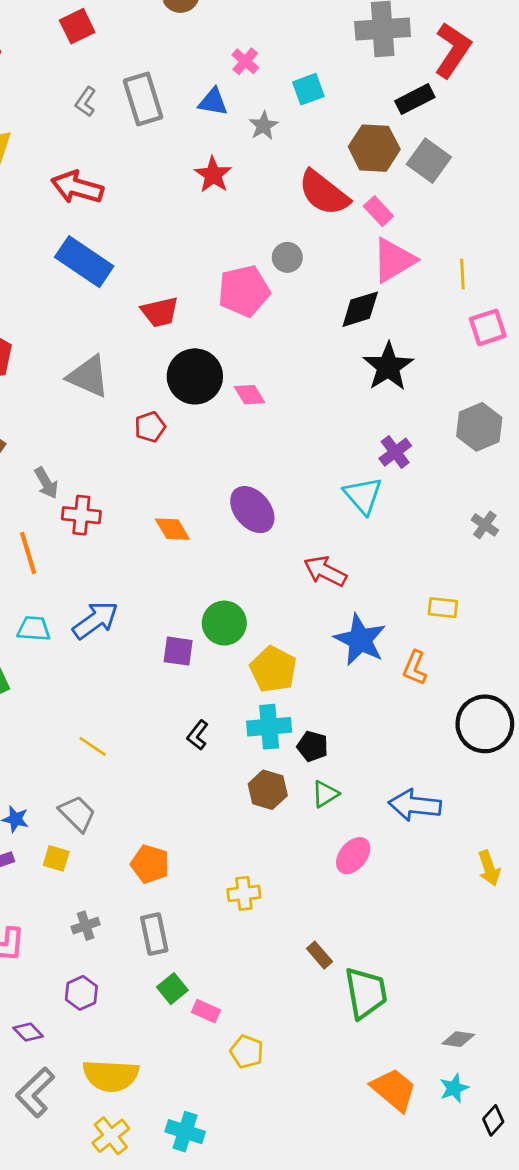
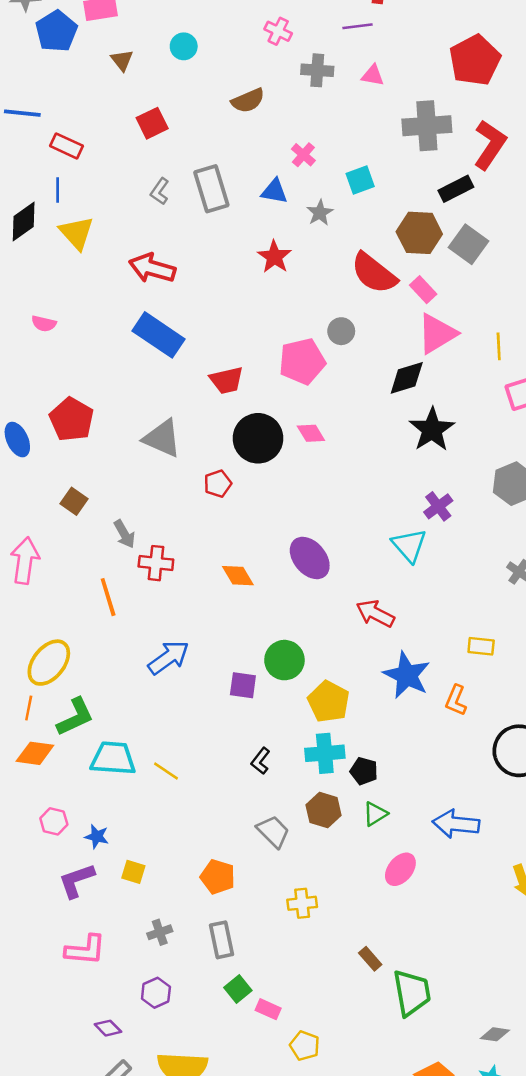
pink diamond: (249, 395) -> (311, 433), moved
cyan trapezoid: (34, 629) -> (113, 758), moved, size x1.5
gray trapezoid: (77, 814) -> (273, 831), moved

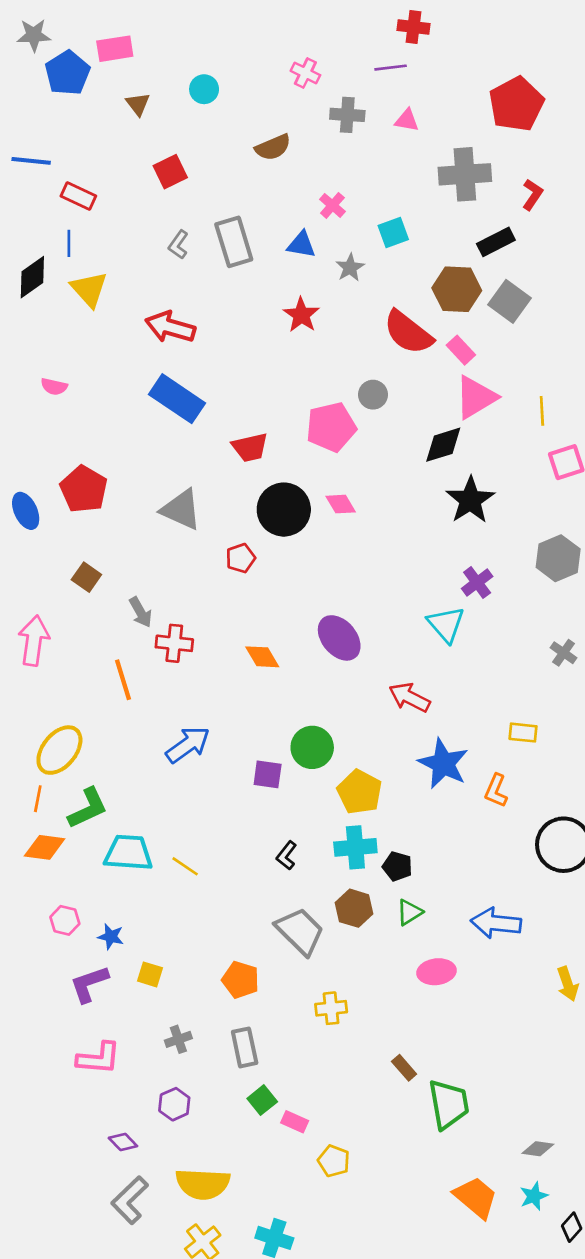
red L-shape: (490, 145) -> (532, 195), size x0.6
gray trapezoid: (273, 831) -> (300, 931), size x1.4
pink ellipse: (400, 869) -> (437, 972), turned 44

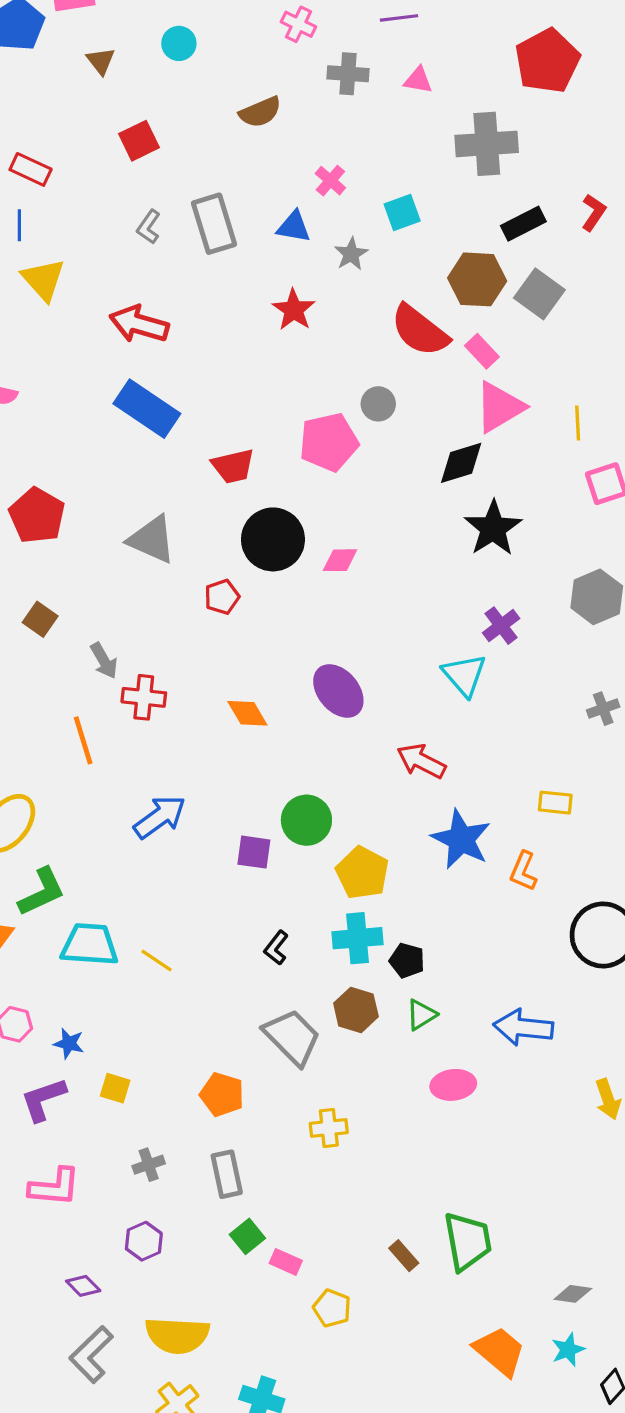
red L-shape: (532, 195) -> (594, 212), moved
pink diamond: (341, 504) -> (340, 560), moved, turned -60
gray cross: (564, 653) -> (603, 709), turned 35
brown rectangle: (404, 1068) -> (404, 1256), moved

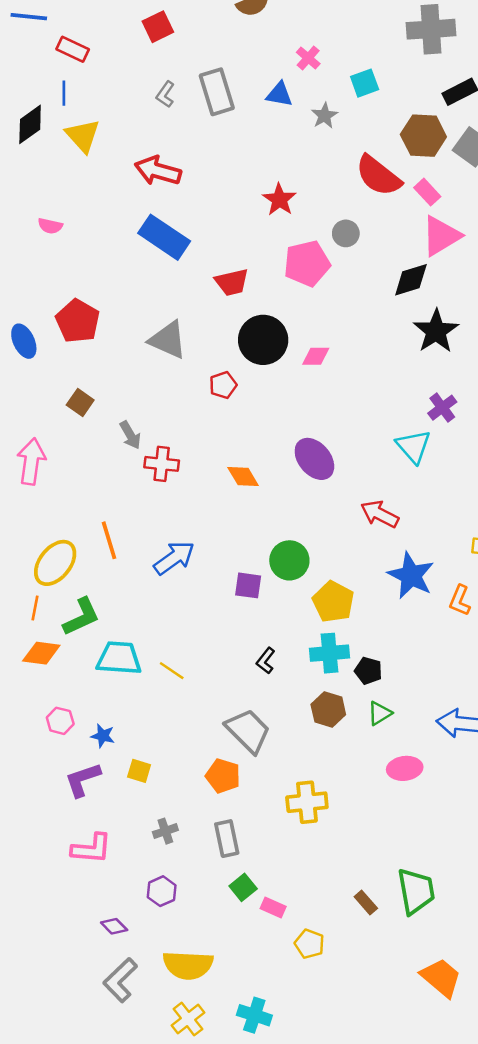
red star: (294, 310) -> (279, 200), moved
orange line: (83, 740) -> (109, 540), moved
gray trapezoid: (292, 1037) -> (248, 731), moved
yellow cross: (329, 1128) -> (307, 802), size x1.4

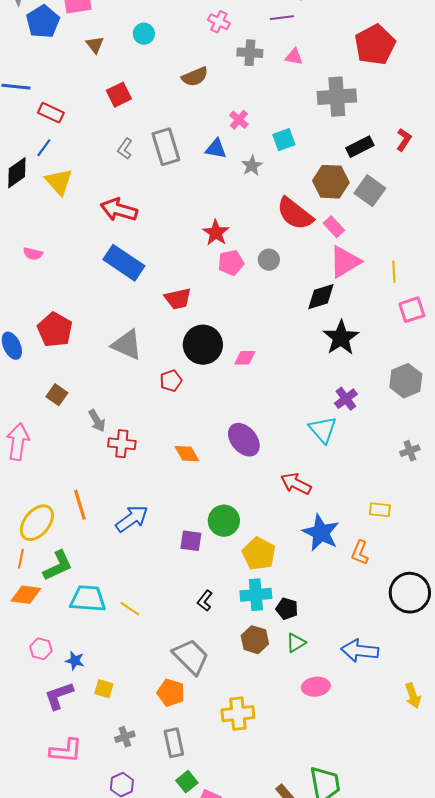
blue line: (64, 93) -> (44, 148), turned 36
pink pentagon: (307, 263) -> (231, 263), moved, size x0.7

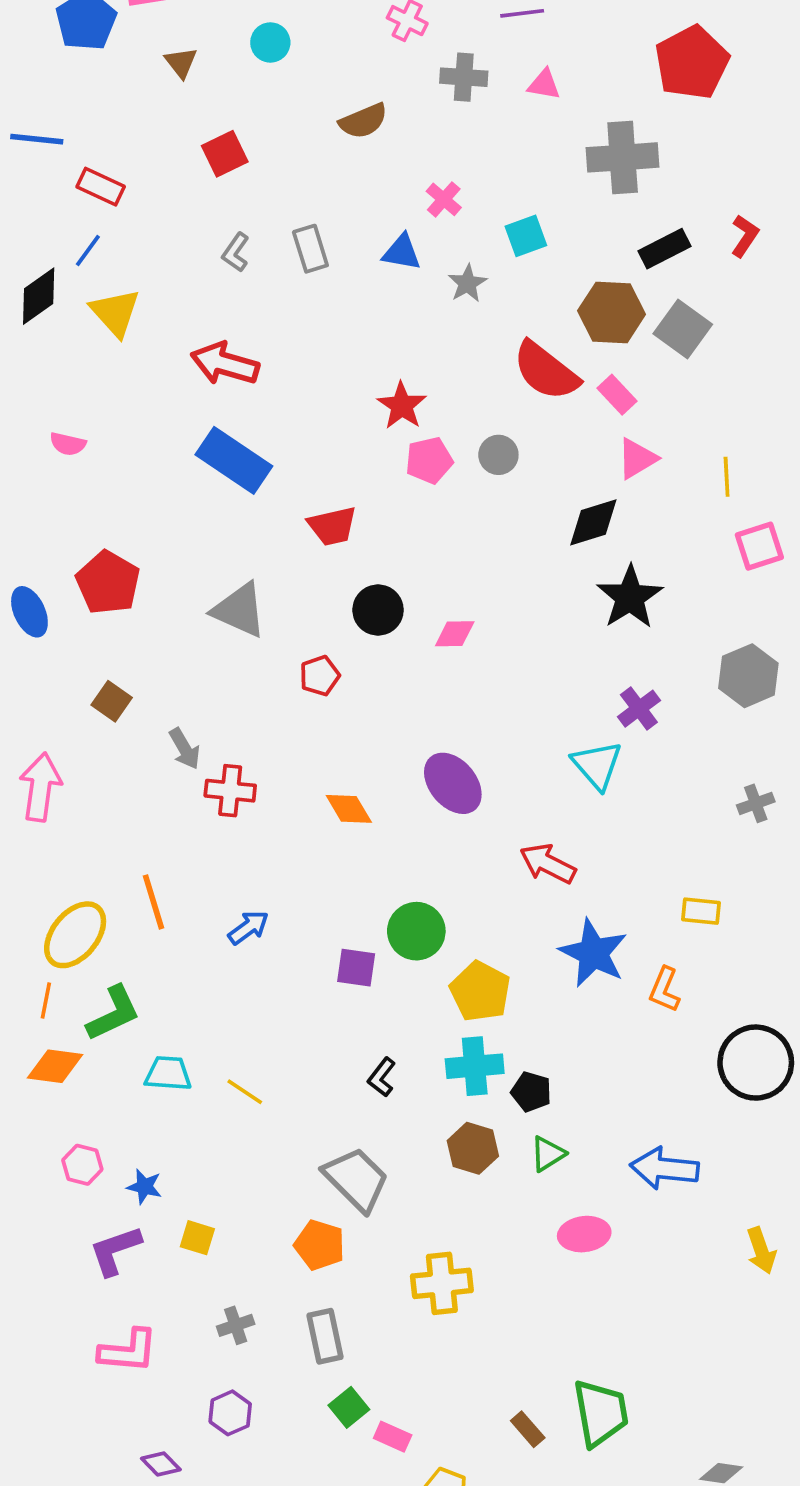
gray rectangle: (166, 147) -> (310, 249), size x0.7
pink triangle: (345, 262) -> (637, 459), size x0.7
black circle: (203, 345) -> (378, 610), size x0.7
blue arrow: (132, 519) -> (248, 928), size x0.7
cyan trapezoid: (88, 599) -> (168, 1073), size x0.7

